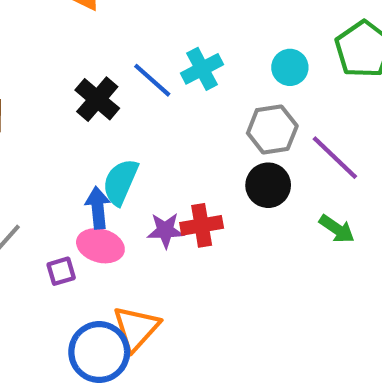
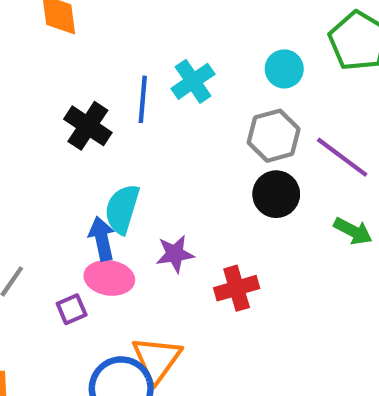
blue line: (152, 80) -> (143, 99), turned 60
red cross: (202, 225) -> (237, 288), moved

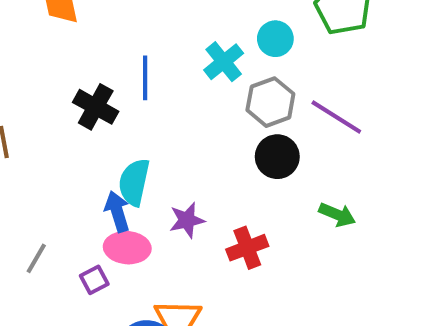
cyan cross: (193, 81) -> (224, 62), moved
green arrow: (353, 231) -> (337, 215), moved

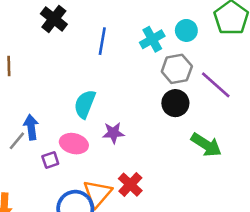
black cross: (96, 107) -> (54, 19), moved
blue arrow: (117, 212) -> (31, 127), moved
green arrow: (337, 215) -> (206, 145), size x1.4
red cross: (247, 248) -> (130, 185), moved, turned -35

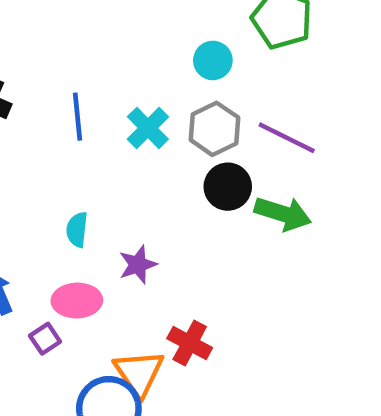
cyan cross: (152, 39) -> (148, 128), moved
cyan semicircle: (85, 104) -> (77, 230), size x0.7
green arrow: (206, 145) -> (283, 214), moved

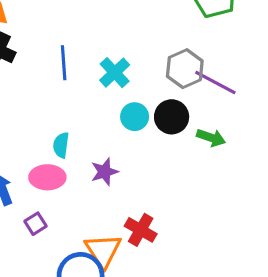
cyan circle: (213, 60) -> (135, 117), moved
gray hexagon: (214, 129) -> (185, 69), moved
green arrow: (283, 214) -> (211, 138), size x0.7
pink ellipse: (77, 301) -> (47, 177), moved

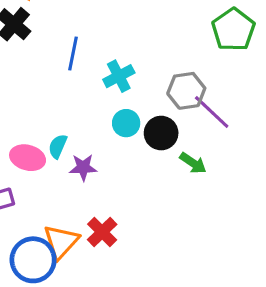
cyan semicircle: (61, 145) -> (58, 146), moved

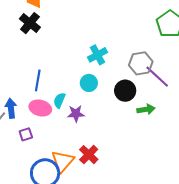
blue line: (73, 53) -> (38, 80), moved
cyan circle: (126, 123) -> (89, 83), moved
green arrow: (193, 163) -> (146, 109), turned -42

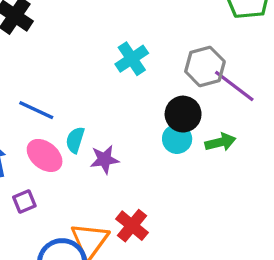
blue line: (38, 80) -> (36, 110), turned -70
cyan circle: (89, 83) -> (177, 139), moved
pink ellipse: (40, 108) -> (45, 155), turned 30

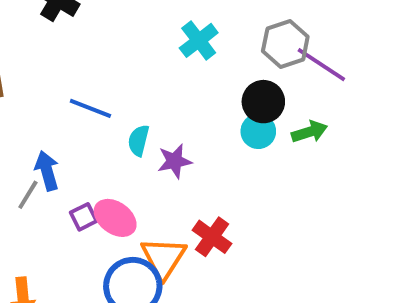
pink ellipse: (45, 155) -> (115, 218), moved

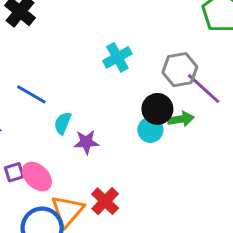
green arrow: (309, 132) -> (181, 119), moved

